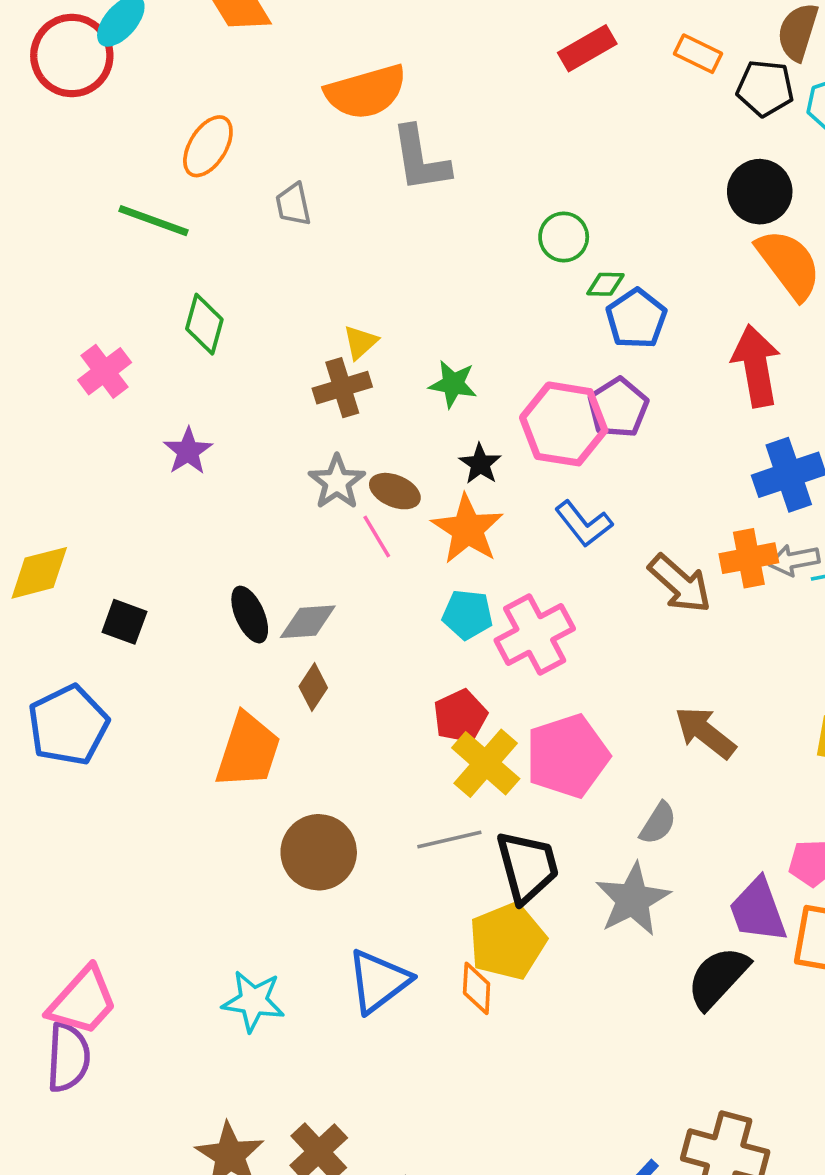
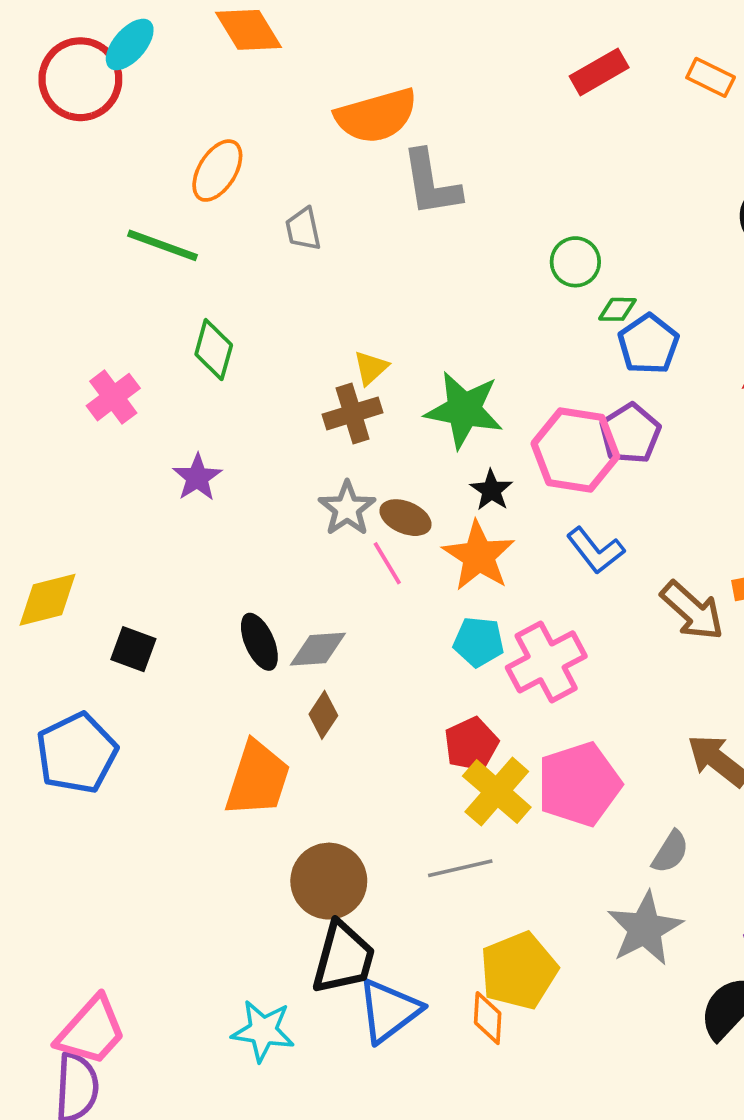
green star: (453, 384) -> (464, 410), size x1.6
black trapezoid: (527, 867) -> (343, 958), moved, turned 30

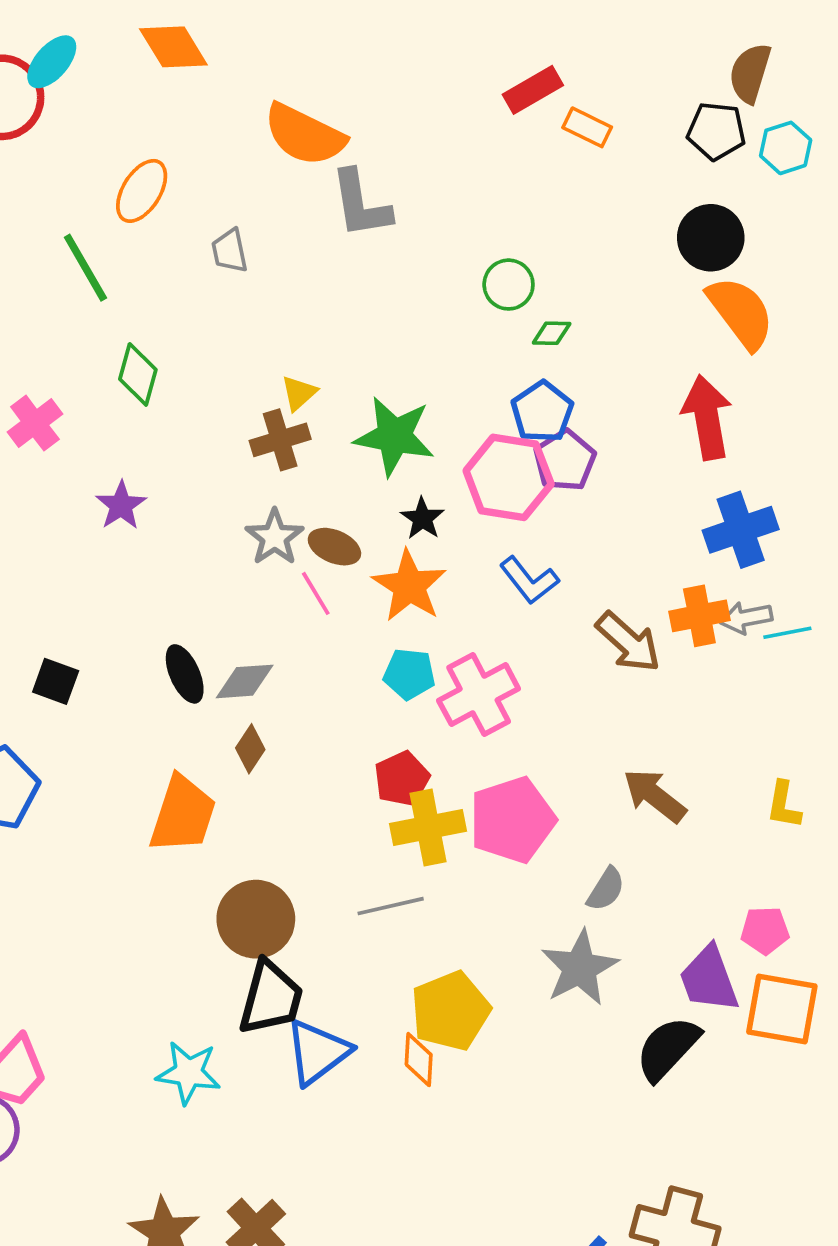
orange rectangle: (711, 77) -> (587, 127), moved
orange semicircle: (376, 116) -> (304, 135), turned 42
green line: (163, 245) -> (85, 268), turned 40
blue pentagon: (648, 344) -> (542, 412), moved
yellow cross: (497, 792) -> (428, 827), turned 38

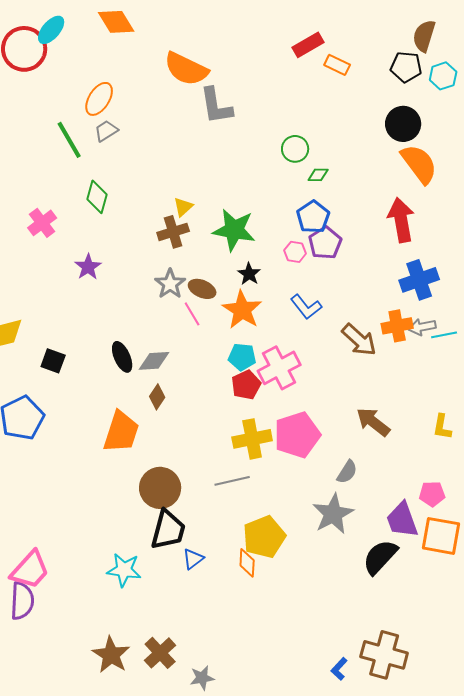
gray trapezoid: (230, 251) -> (106, 131), moved, turned 70
pink hexagon: (509, 477) -> (295, 252), size x0.5
red pentagon: (402, 779) -> (246, 385), moved
blue triangle: (318, 1052) -> (193, 559), size x0.6

